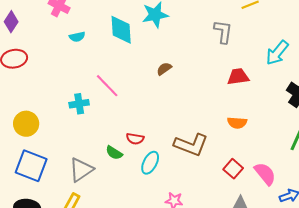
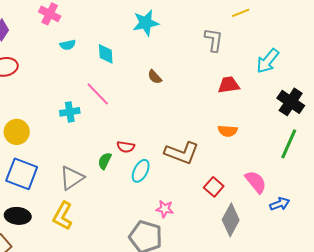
cyan diamond: (121, 30) -> (106, 54), moved, size x0.7
brown semicircle: (164, 69) -> (155, 77), turned -98
green semicircle: (114, 153) -> (105, 161), turned 84
red square: (233, 169) -> (214, 187), moved

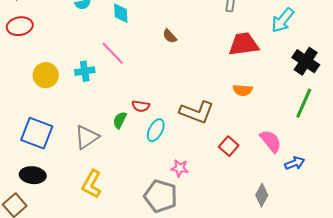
red trapezoid: (229, 85) -> (244, 44), size x1.4
yellow circle: (17, 132) -> (46, 75), moved
yellow L-shape: (63, 216) -> (92, 184), moved
gray diamond: (231, 220) -> (262, 195), moved, size x0.7

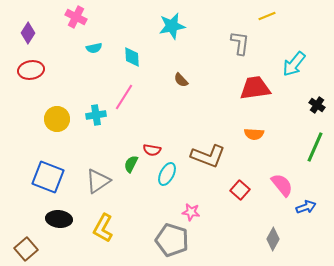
pink line: (113, 53) -> (124, 97), turned 76
black cross: (306, 61) -> (317, 105), size x0.6
black ellipse: (33, 175) -> (59, 219), moved

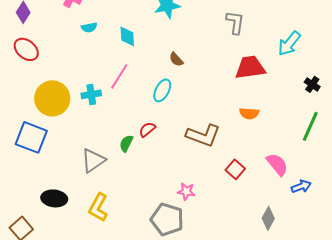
red ellipse: (31, 70) -> (26, 49), turned 50
yellow circle: (57, 119) -> (52, 98), size x1.4
red semicircle: (152, 150) -> (147, 129), turned 132
cyan ellipse: (167, 174) -> (162, 90), moved
blue square: (48, 177) -> (31, 137), moved

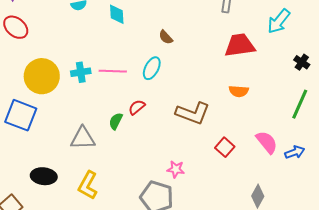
pink line: (119, 76) -> (113, 71), moved, turned 60
gray triangle: (93, 160) -> (83, 138), turned 32
blue arrow: (301, 186) -> (295, 152), moved

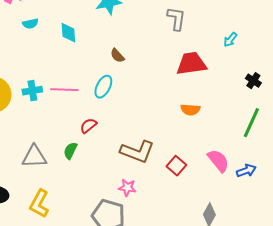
cyan arrow: (279, 21) -> (230, 40), size x0.6
brown L-shape: (193, 113) -> (137, 152), moved
green semicircle: (116, 121) -> (70, 151), moved

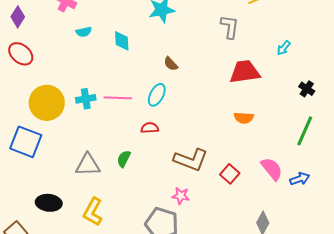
red semicircle: (88, 126) -> (150, 128), moved, turned 36

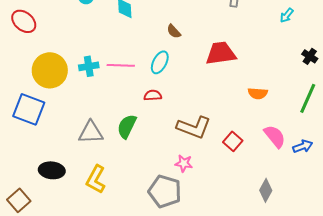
red trapezoid: (245, 72) -> (221, 53), moved
orange semicircle: (244, 118) -> (258, 93), moved
green semicircle: (124, 159) -> (127, 126), size x1.4

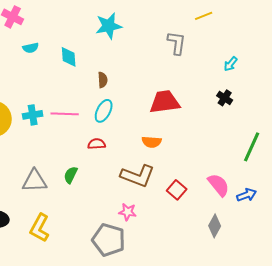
brown semicircle: (174, 31) -> (103, 80), moved, turned -140
black cross: (310, 56) -> (225, 98), moved
orange semicircle: (258, 93) -> (152, 142), moved
green semicircle: (127, 126) -> (71, 175), size x0.7
gray diamond: (266, 190) -> (215, 226), moved

